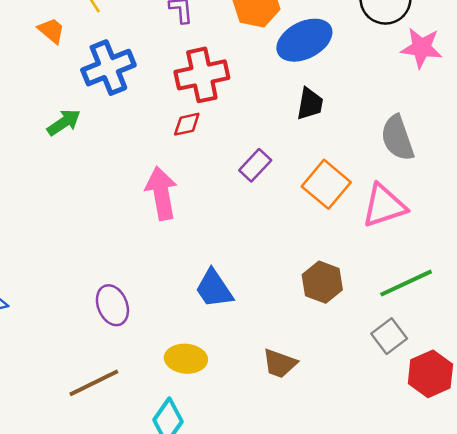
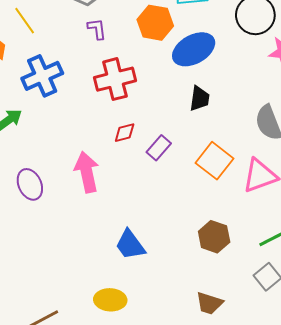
red diamond: (187, 124) -> (125, 133), moved
purple ellipse: (112, 305) -> (30, 184), moved
brown trapezoid: (280, 363) -> (209, 303), moved

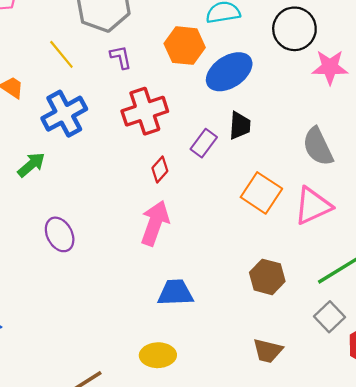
yellow line: (25, 21) -> (61, 54), moved
red diamond: (125, 133) -> (160, 169), turned -30
purple rectangle: (159, 148) -> (204, 143), moved
pink arrow: (87, 172) -> (155, 223), moved, turned 36
blue trapezoid: (130, 245) -> (175, 293), turned 128

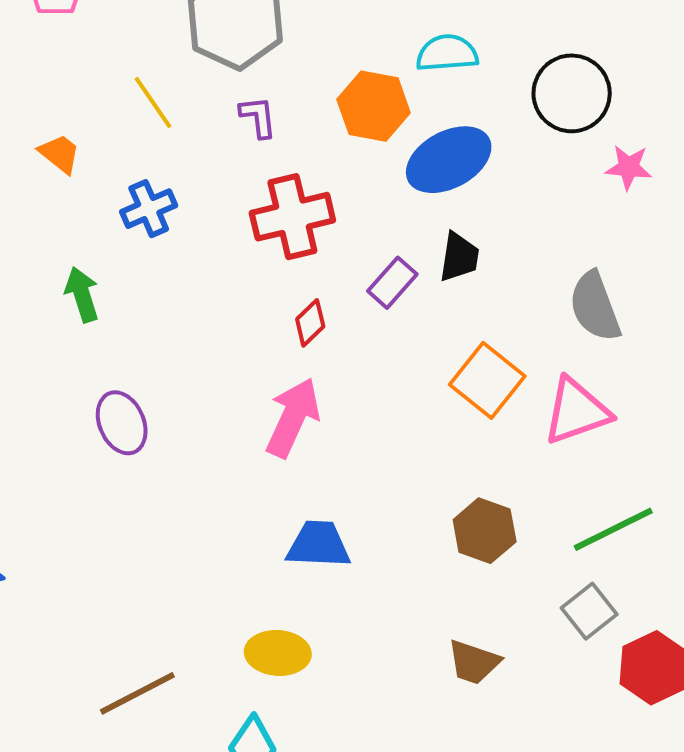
pink star: (330, 67) -> (629, 167), size x0.7
blue cross: (64, 114) -> (149, 209), size x0.7
green arrow: (31, 165) -> (82, 294), turned -72

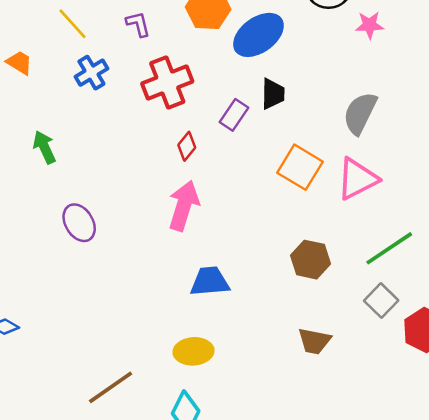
blue cross: (149, 209) -> (91, 73), moved
gray semicircle: (595, 307) -> (360, 113), turned 54

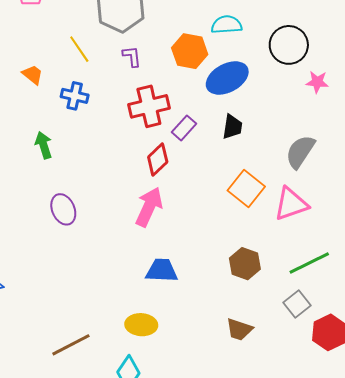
blue cross: (91, 73) -> (75, 96), moved, turned 36
purple rectangle: (234, 115) -> (184, 128), moved
red diamond: (187, 146) -> (158, 159), size x1.4

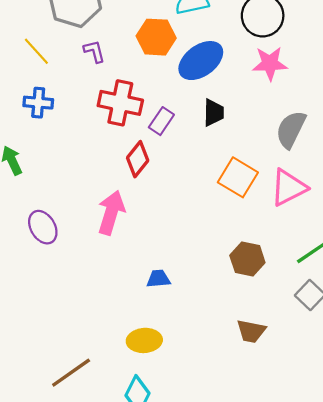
pink star: (317, 82) -> (270, 63), moved, size x1.4
red cross: (149, 106) -> (120, 103), turned 33
pink arrow: (149, 207) -> (111, 213), moved
blue trapezoid: (162, 270) -> (158, 279), size x0.7

